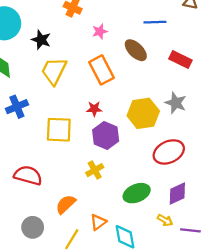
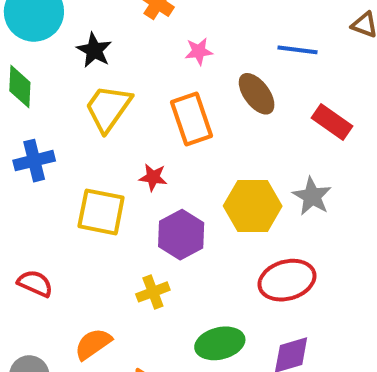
red star: (94, 109) -> (153, 177), moved
red semicircle: (28, 175) -> (35, 283), size x0.7

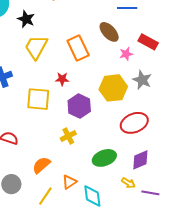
pink star: (199, 51) -> (126, 54), moved

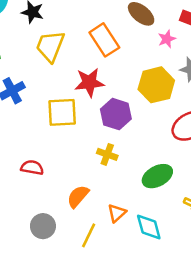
red star: (62, 79) -> (89, 82), size x1.6
yellow cross: (68, 136) -> (107, 154), turned -35

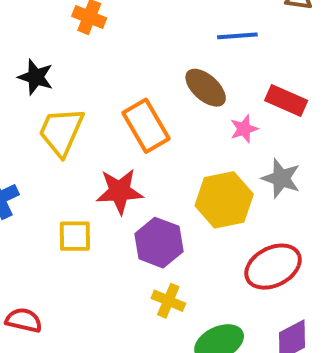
yellow square: (62, 112) -> (75, 236), size x0.7
yellow cross: (107, 154) -> (168, 301), moved

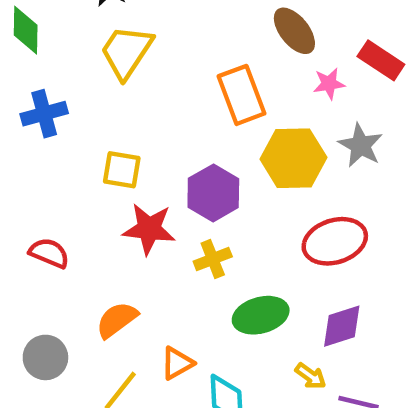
orange rectangle: (146, 126) -> (242, 95), moved
red star: (120, 191) -> (149, 229), moved
yellow cross: (168, 301) -> (213, 259), turned 36

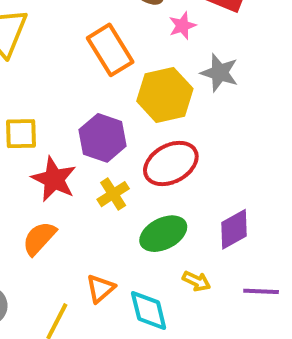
red star: (149, 229) -> (54, 179), turned 30
red ellipse: (335, 241) -> (171, 163), moved
orange semicircle: (117, 320) -> (39, 238), moved
yellow arrow: (311, 376) -> (197, 281), moved

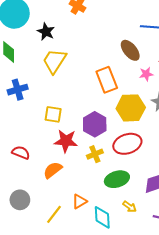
red star: (54, 179) -> (66, 141), turned -30

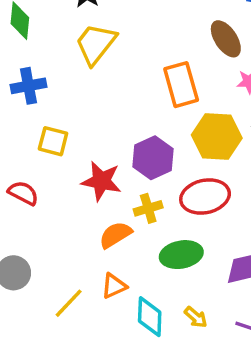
yellow square: (53, 114) -> (53, 141), moved
orange semicircle: (53, 170) -> (115, 235), moved
yellow arrow: (130, 207) -> (196, 317), moved

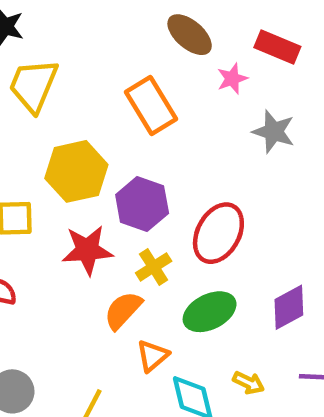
yellow hexagon: (217, 136) -> (76, 171), moved
red ellipse: (205, 197) -> (218, 233), turned -33
orange triangle: (114, 286) -> (152, 356), moved

